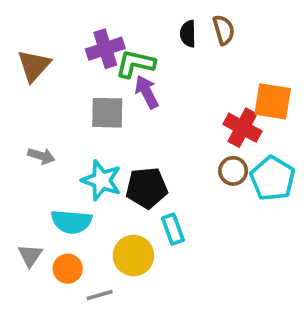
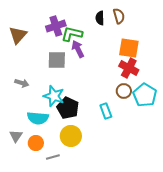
orange square: (273, 101) -> (129, 48), moved
black pentagon: (147, 188) -> (68, 108), moved, turned 30
cyan rectangle: (173, 229) -> (106, 111), moved

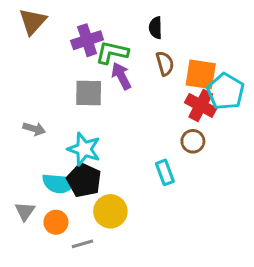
brown semicircle: (119, 16) -> (165, 63), moved
brown triangle: (18, 35) -> (33, 21), moved
cyan pentagon: (145, 95) -> (226, 91), moved
black pentagon: (68, 108) -> (84, 180), moved

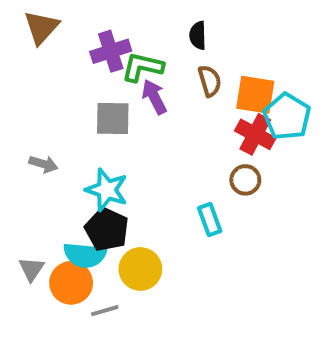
cyan semicircle: (59, 183) -> (85, 255), moved
orange circle: (56, 222) -> (71, 283), size x1.4

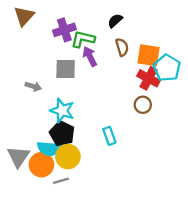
black semicircle: (198, 35) -> (115, 21), turned 49
gray arrow: (43, 164) -> (33, 86), moved
cyan rectangle: (210, 220) -> (109, 136), moved
gray triangle: (31, 269) -> (18, 157), size x1.5
yellow circle: (140, 269) -> (68, 157), moved

